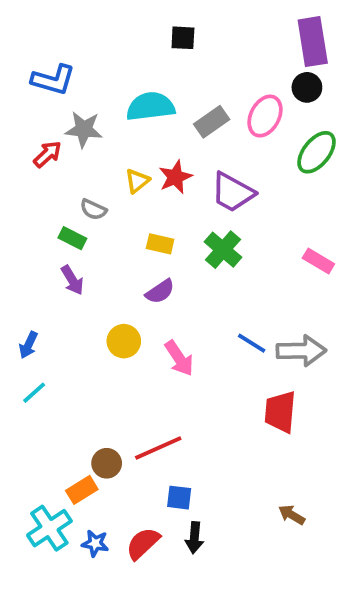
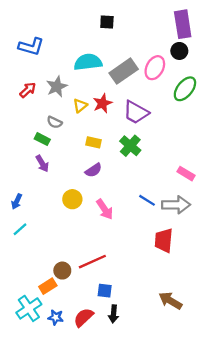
gray rectangle: (212, 122) -> (124, 71), size x1.4
gray star: (84, 129) -> (57, 87), moved, turned -30
pink rectangle: (318, 261) -> (186, 174), moved
brown arrow: (292, 515) -> (170, 301), size x1.5

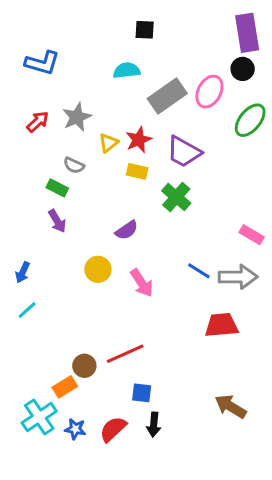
cyan semicircle: (88, 62) -> (127, 70), moved, size x0.7
yellow rectangle: (94, 142) -> (137, 171), moved
red trapezoid: (164, 240) -> (221, 325), turned 80

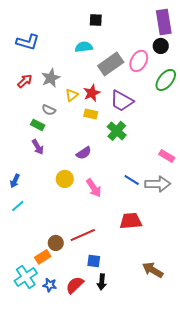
red trapezoid: (221, 325) -> (131, 221), moved

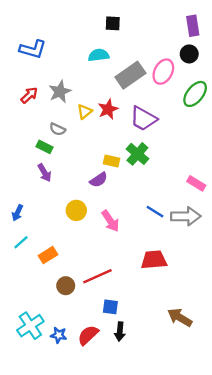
purple rectangle: (164, 22) -> (193, 26), size x0.7
yellow rectangle: (91, 114) -> (112, 161), moved
orange rectangle: (43, 257) -> (48, 255), moved

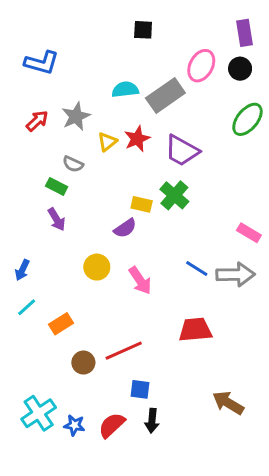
cyan semicircle: (99, 55) -> (125, 90), moved
pink ellipse: (163, 72) -> (201, 66), moved

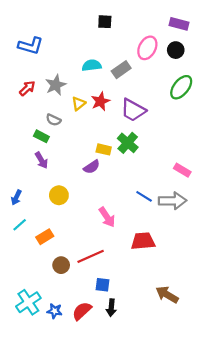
purple rectangle: (245, 33) -> (179, 24), turned -66
gray rectangle: (165, 95) -> (121, 70), size x0.7
yellow circle: (97, 267) -> (59, 195), moved
pink arrow: (140, 280) -> (107, 217), moved

